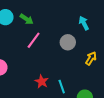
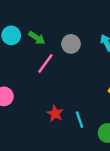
gray circle: (68, 42) -> (71, 44), moved

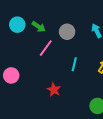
cyan line: (79, 120) -> (74, 64), moved, turned 32

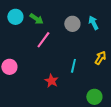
gray circle: (67, 32) -> (72, 24), moved
cyan line: (74, 64) -> (73, 66), moved

